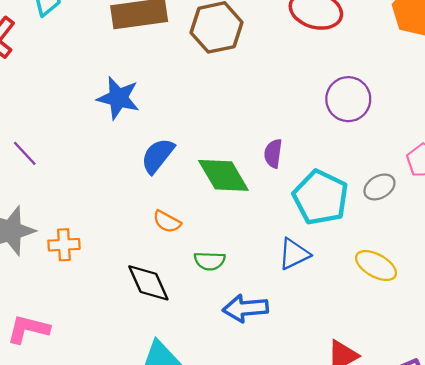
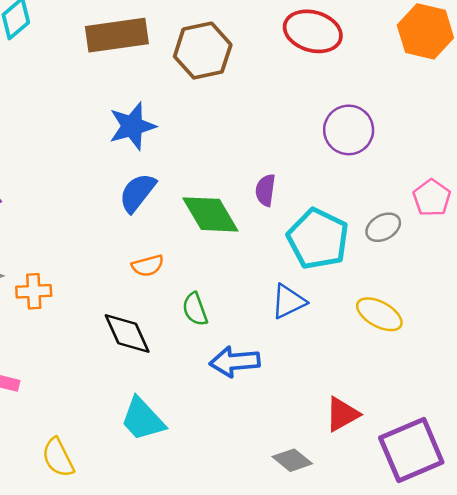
blue star: (118, 98) -> (132, 126), moved, turned -30
orange semicircle: (167, 222) -> (148, 266), turned -44
green semicircle: (210, 261) -> (195, 309), turned 68

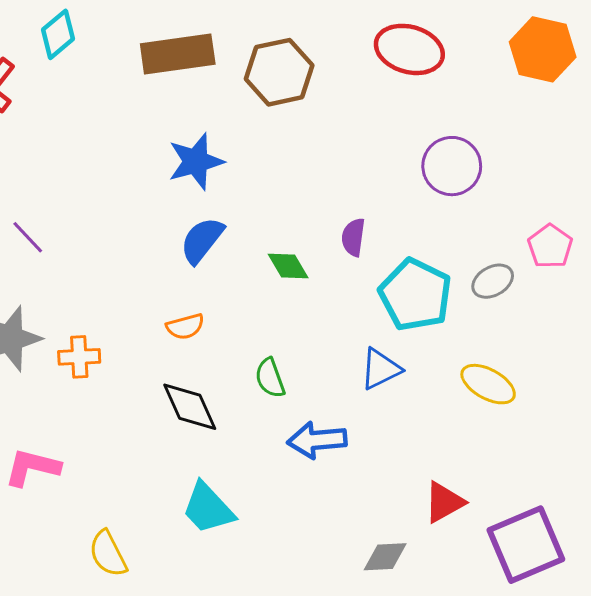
green diamond: (210, 214) -> (288, 266), size x0.6
orange semicircle: (148, 266) -> (185, 327), moved
gray diamond: (292, 460) -> (385, 557), turned -42

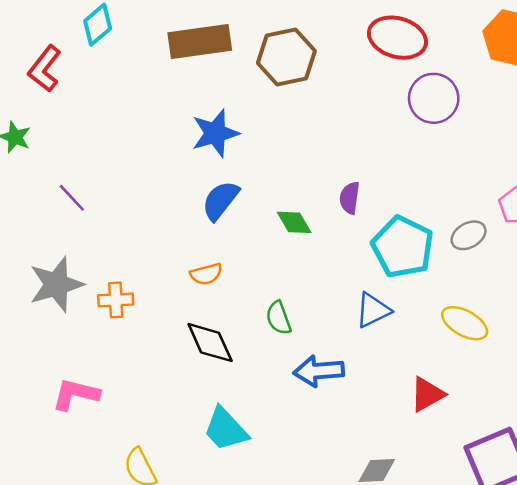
purple circle: (452, 166) -> (434, 98), moved
red triangle: (444, 502) -> (427, 394), moved

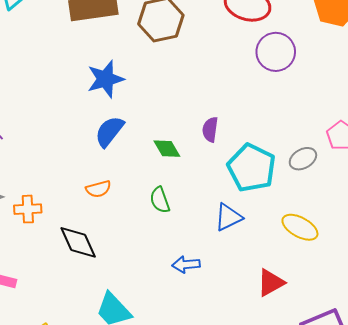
green semicircle: (279, 318) -> (160, 200), moved
black diamond: (210, 343) -> (78, 242), moved
blue arrow: (319, 371) -> (186, 265), size x0.7

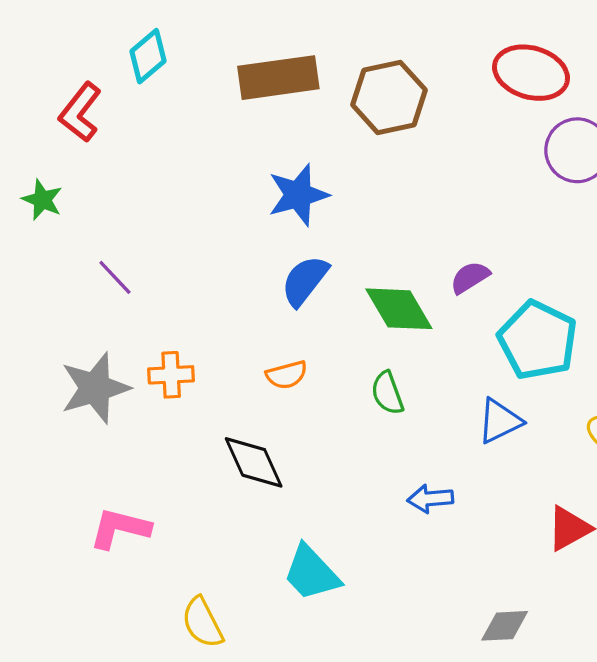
purple semicircle: (210, 129) -> (470, 277), turned 50
green diamond: (167, 149) -> (399, 309), size x1.5
orange cross: (28, 209) -> (171, 375), moved

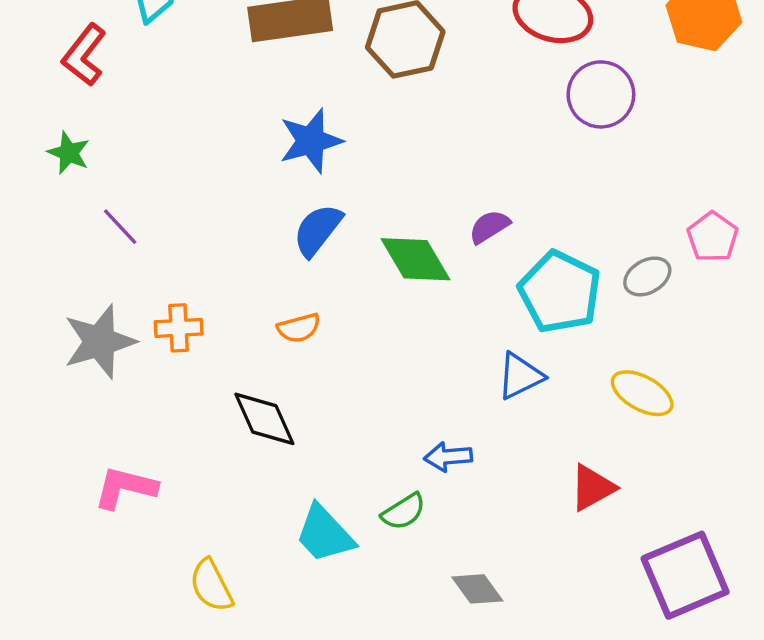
green star: (42, 200) -> (69, 153), moved
green semicircle: (387, 393) -> (403, 512), moved, turned -102
gray diamond: (505, 626) -> (477, 589), moved, turned 57

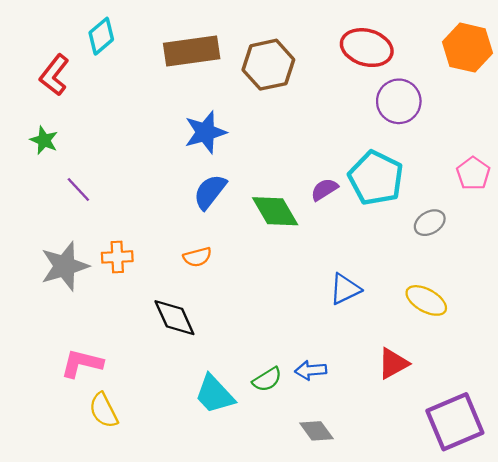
pink pentagon: (713, 237) -> (473, 173), moved
cyan pentagon: (560, 292) -> (376, 178), moved
blue arrow: (448, 457) -> (311, 370), moved
yellow semicircle: (211, 585) -> (104, 410), moved

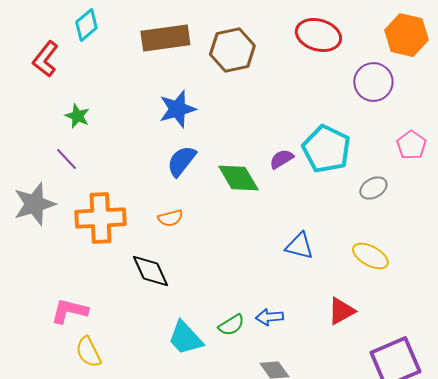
purple circle: (399, 101) -> (373, 82), moved
green star: (44, 140) -> (77, 116), moved
orange cross: (117, 257) -> (100, 218), size x1.8
gray star: (65, 266) -> (34, 204), moved
blue triangle: (345, 289) -> (299, 246), turned 40

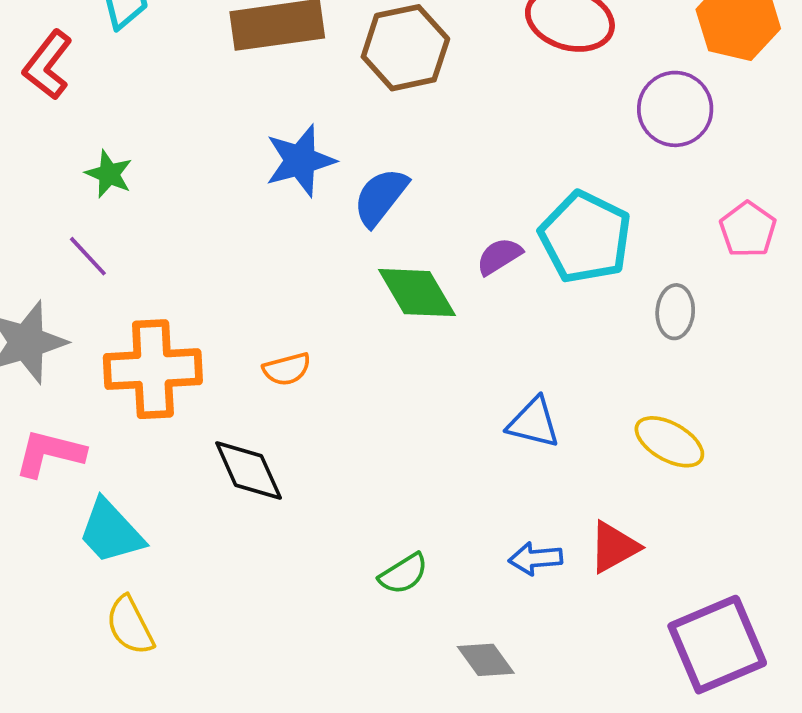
blue semicircle: (181, 161) -> (381, 197), moved
gray ellipse: (373, 188) -> (675, 312), turned -56
pink L-shape: (69, 311) -> (50, 453), moved
blue arrow: (269, 317) -> (536, 558), moved
cyan trapezoid: (185, 338) -> (111, 532), moved

